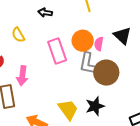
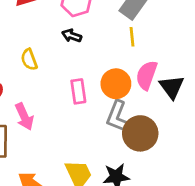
pink semicircle: (99, 44) -> (147, 75), moved, size x1.5
pink rectangle: (57, 51) -> (78, 91), size x0.7
pink arrow: (22, 76) -> (24, 117), turned -42

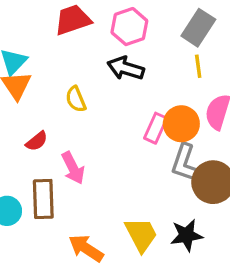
black arrow: (72, 36) -> (126, 68), size x1.5
pink rectangle: (78, 91) -> (156, 128), moved, turned 35

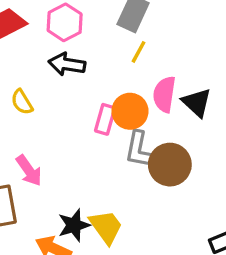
yellow line: (198, 66) -> (139, 52), turned 45
black star: (187, 235) -> (74, 225), moved

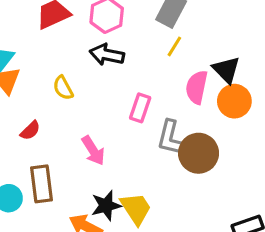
black triangle: (197, 103) -> (226, 70), moved
orange circle: (130, 111) -> (234, 101), moved
pink arrow: (29, 171) -> (93, 151), moved

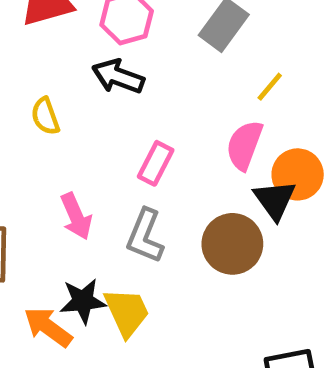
yellow line: (174, 46) -> (270, 87), moved
black triangle: (226, 70) -> (275, 200), moved
gray L-shape: (170, 138) -> (145, 236), moved

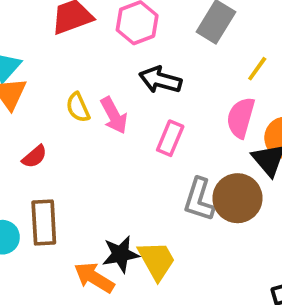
black arrow: (118, 77) -> (160, 80), moved
pink arrow: (76, 216) -> (114, 115), moved
gray L-shape: (145, 236) -> (199, 200), moved

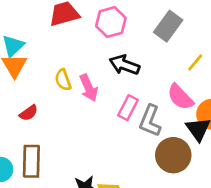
pink semicircle: (241, 118) -> (180, 97), turned -64
gray L-shape: (199, 200) -> (150, 121), moved

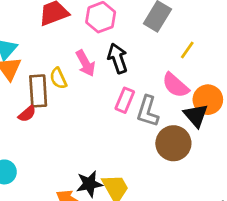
black arrow: (124, 65) -> (118, 58), turned 56
pink arrow: (89, 88) -> (85, 63), moved
brown rectangle: (31, 161) -> (38, 91), moved

